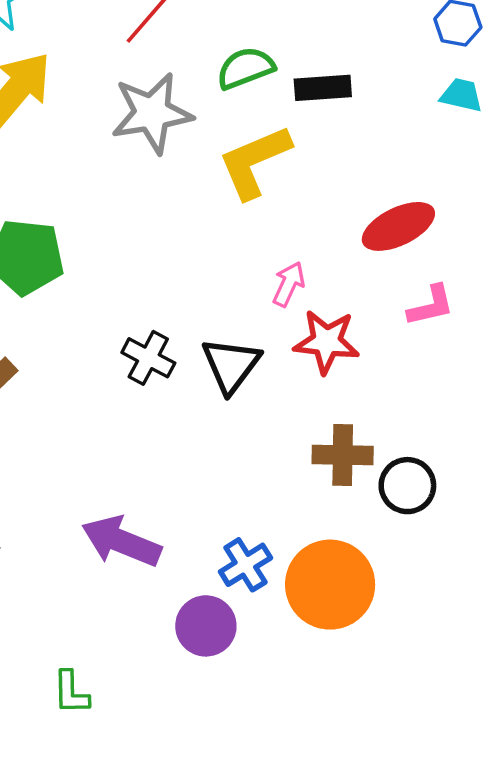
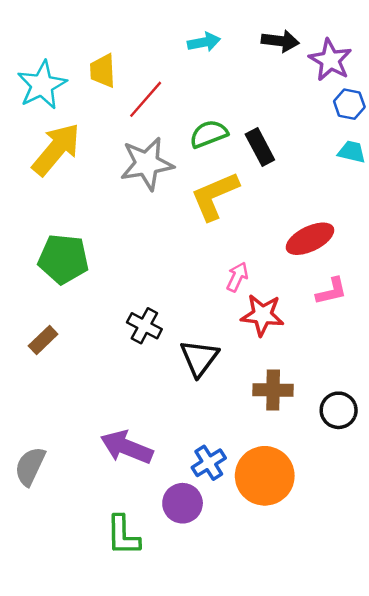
black rectangle: (323, 88) -> (260, 147), turned 66
black triangle: (231, 365) -> (199, 358), moved
black circle: (407, 486) -> (339, 410), moved
green L-shape: (71, 693) -> (123, 535), moved, size x1.4

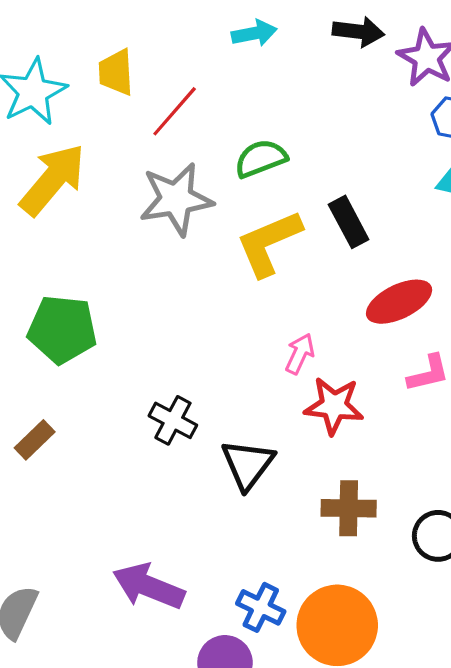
black rectangle: (260, 147) -> (349, 222), moved
blue cross: (209, 463) -> (261, 607), turned -32

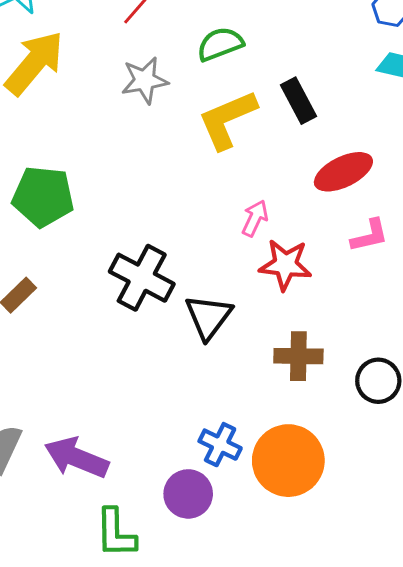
gray star: (176, 199) -> (145, 80), size x0.7
black cross: (173, 420) -> (142, 278), size x1.5
purple arrow: (149, 586) -> (76, 458), moved

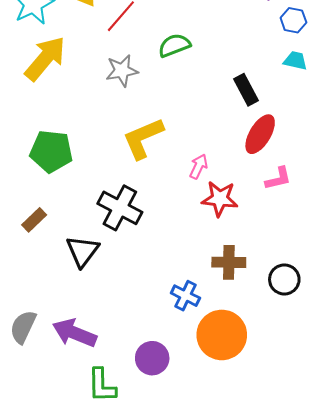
black rectangle: (298, 101) -> (246, 90), moved
yellow L-shape: (227, 120) -> (143, 138), moved
red ellipse: (343, 172) -> (260, 134), turned -33
black triangle: (208, 317) -> (83, 251), moved
blue cross: (220, 445) -> (185, 296), moved

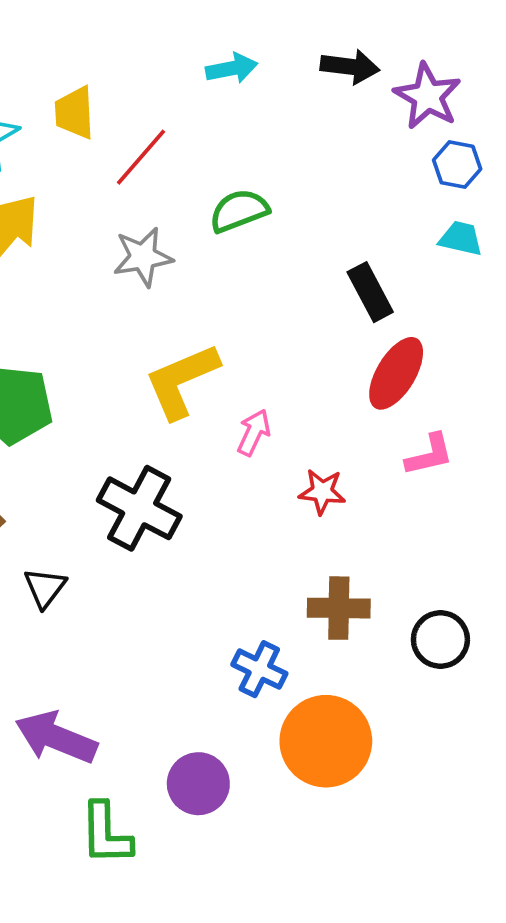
pink arrow: (199, 166) -> (254, 433), moved
red star: (220, 199) -> (322, 492), size x0.7
black triangle: (83, 251) -> (45, 588), moved, size x0.7

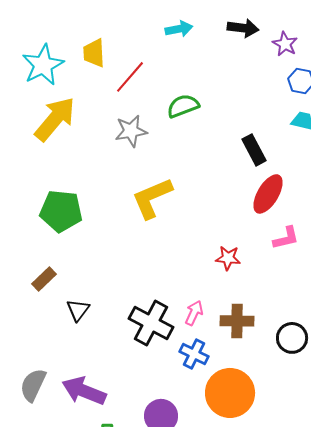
purple star: (428, 96) -> (285, 44), size x0.7
pink arrow: (254, 433) -> (194, 313), moved
black cross: (139, 508) -> (151, 323), moved

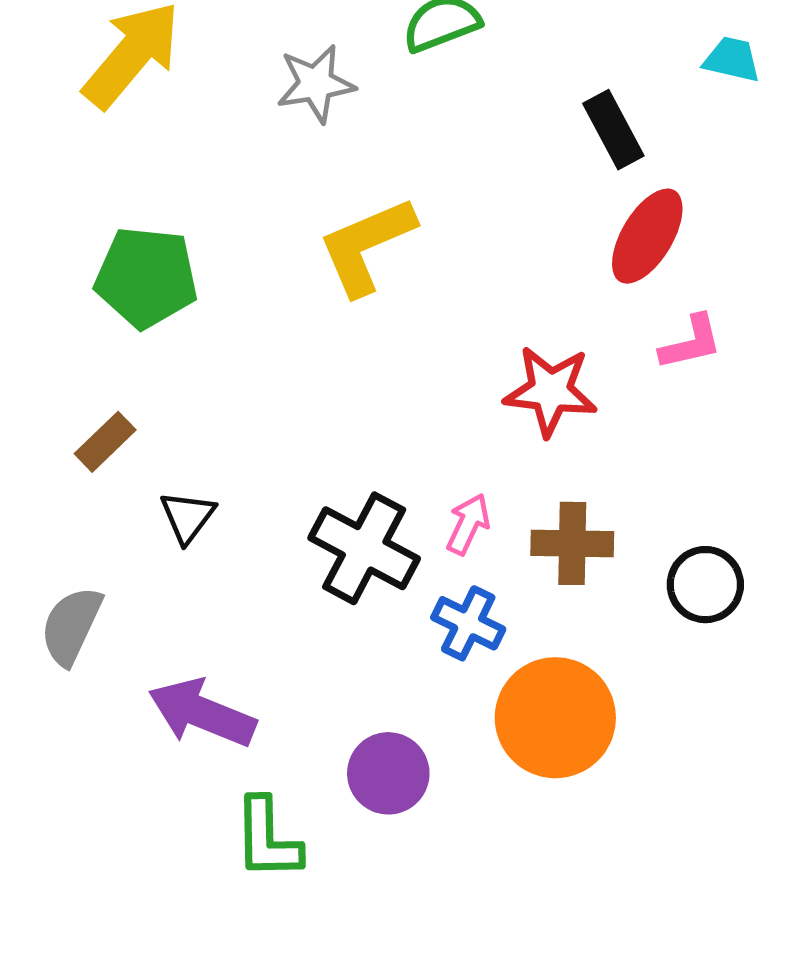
red star: (228, 258) -> (550, 391), size x1.5
gray semicircle: (33, 385) -> (71, 626), moved

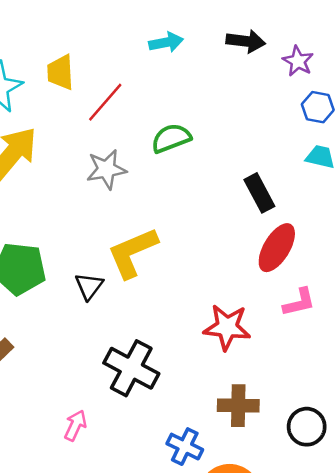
black triangle: (187, 517) -> (89, 286), moved
pink arrow: (468, 524) -> (75, 425), moved
black cross: (364, 548) -> (131, 368), moved

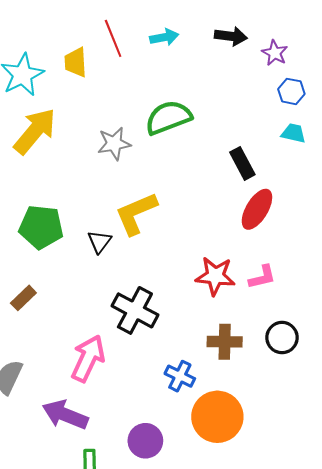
red line: (105, 102) -> (113, 38), moved, turned -63
green semicircle: (171, 138) -> (168, 118), size x1.4
pink L-shape: (299, 302) -> (262, 277), moved
pink arrow: (75, 425) -> (88, 358), size x1.8
black circle: (307, 427) -> (282, 338), moved

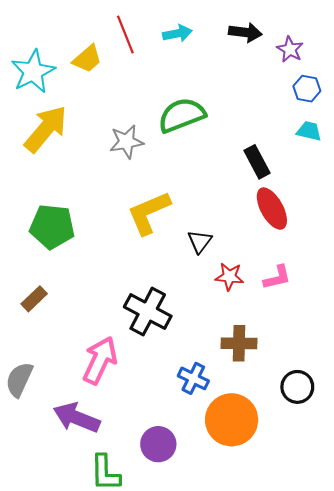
yellow trapezoid: (76, 62) -> (87, 59), turned -128
red ellipse: (257, 209) -> (272, 209), turned -60
black triangle: (100, 242) -> (200, 241), moved
red star: (215, 276) -> (229, 276), size x0.7
black circle: (282, 338) -> (297, 387), moved

